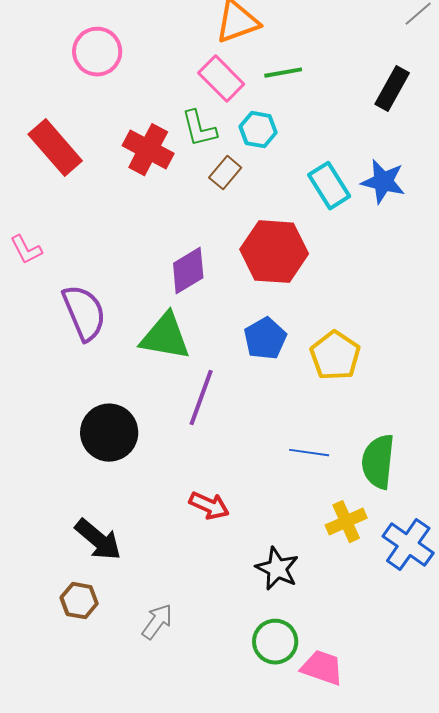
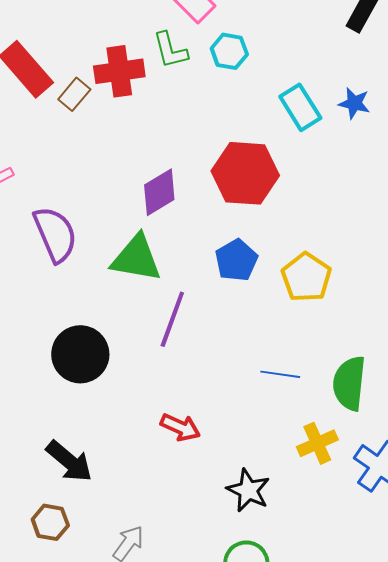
red cross: (148, 150) -> (119, 71), turned -36
brown rectangle: (225, 173) -> (74, 94), moved
blue star: (383, 182) -> (354, 103), size x0.7

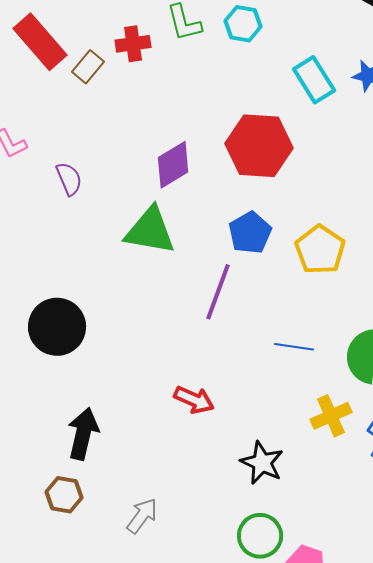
red cross: (119, 71) -> (133, 44), size x0.7
purple semicircle: (55, 234) -> (69, 179), moved, size x0.6
purple line: (172, 319) -> (218, 292), moved
black circle: (80, 354) -> (57, 327), moved
black arrow: (69, 461) -> (83, 434), turned -117

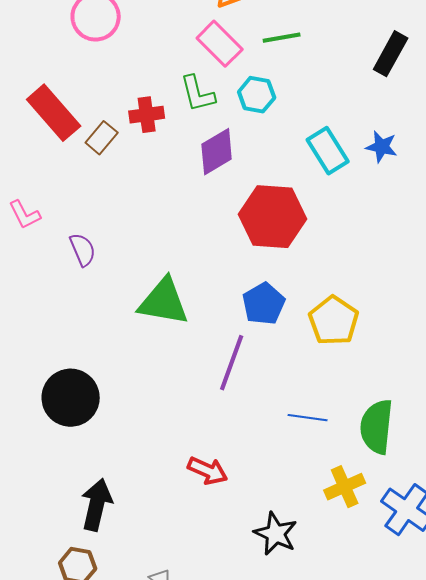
purple diamond: (173, 165) -> (217, 152), moved

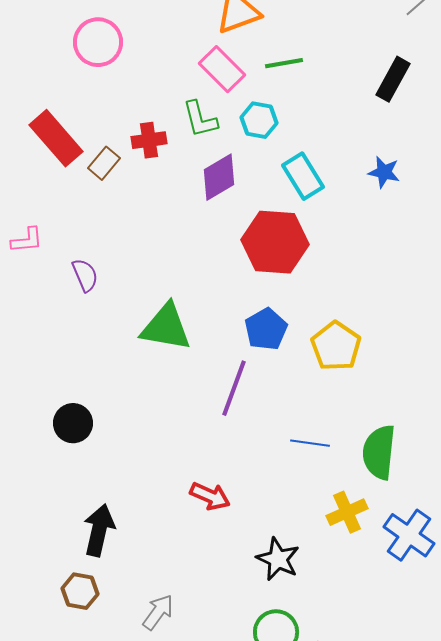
cyan rectangle: (328, 151) -> (303, 176), moved
pink L-shape: (25, 215) -> (27, 240), turned -68
black circle: (71, 398) -> (73, 423), size x0.7

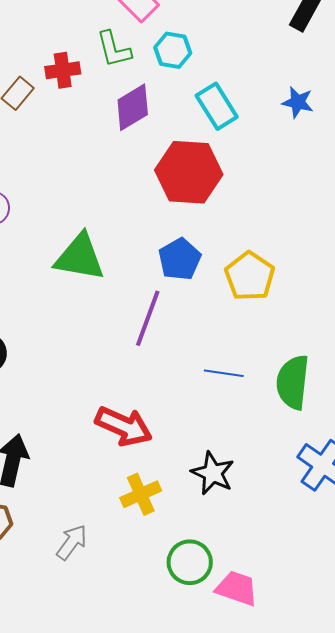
red arrow: (210, 496) -> (124, 426), size x1.4
yellow cross: (347, 512) -> (141, 494), moved
black star: (278, 559) -> (213, 473), moved

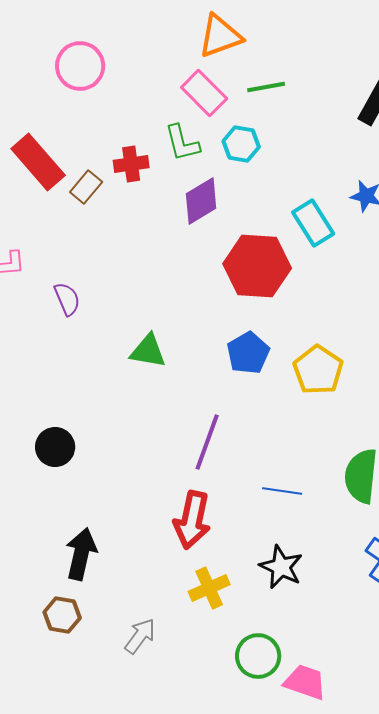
cyan rectangle: (217, 106) -> (313, 223), moved
green triangle: (80, 257) -> (148, 351), size x0.7
purple line: (148, 318) -> (207, 442), moved
blue line: (224, 373) -> (282, 491), moved
red arrow: (124, 426) -> (192, 520), turned 78

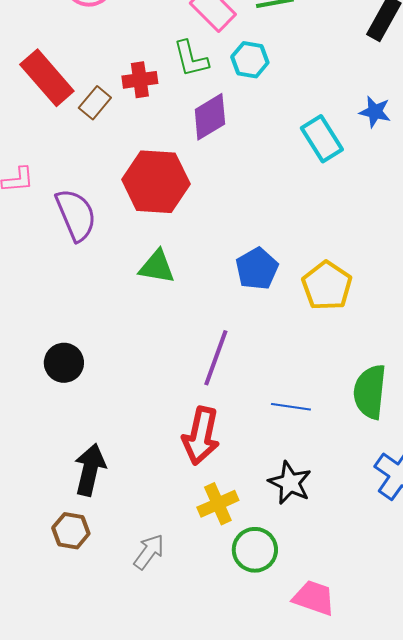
red hexagon: (257, 266) -> (156, 182), moved
purple semicircle: (67, 299) -> (76, 215), size x1.6
green circle: (258, 656) -> (255, 550), moved

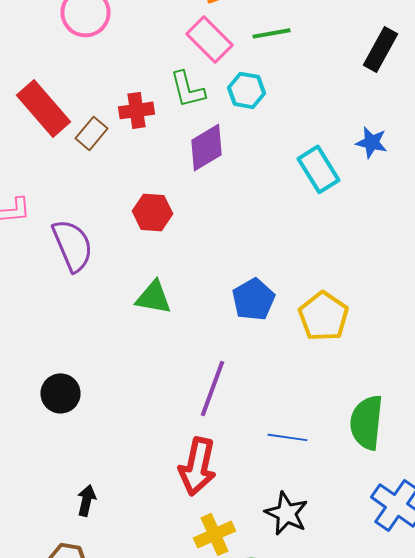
red hexagon: (156, 182) -> (152, 212), size x0.6
black arrow: (90, 470) -> (86, 500), size x0.6

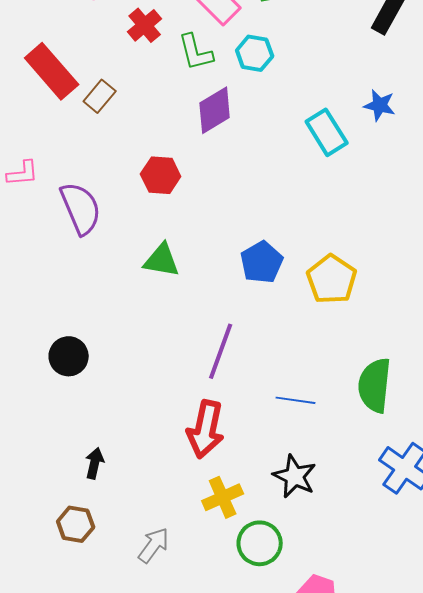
red cross: (136, 110) -> (145, 25), moved, turned -32

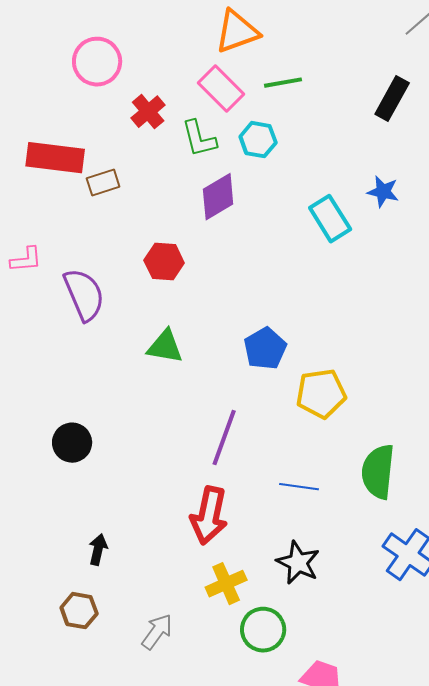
red rectangle: (52, 71) -> (55, 158), turned -42
brown rectangle: (100, 96) -> (103, 183), turned 32
yellow pentagon: (332, 279) -> (321, 394), moved, turned 30

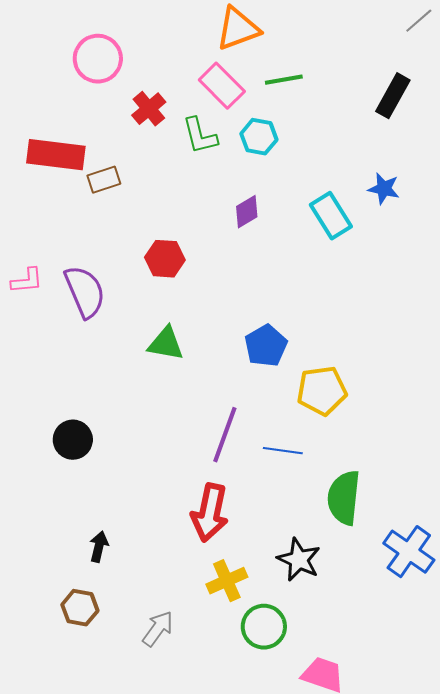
purple diamond: (218, 197) -> (247, 212), moved, size x0.7
pink L-shape: (26, 260) -> (27, 281), moved
green semicircle: (378, 472) -> (344, 498), moved
blue line: (299, 487) -> (283, 451), moved

